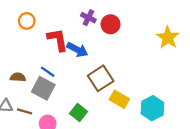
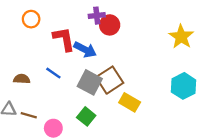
purple cross: (88, 18) -> (97, 16), turned -32
red circle: (111, 24) -> (110, 25), moved
gray square: (43, 88) -> (90, 82), moved
cyan hexagon: (152, 108) -> (184, 86), moved

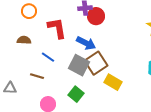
blue arrow: (85, 50) -> (86, 43), moved
brown semicircle: (22, 79) -> (24, 40), moved
brown line: (29, 115) -> (37, 76), moved

